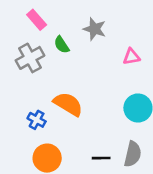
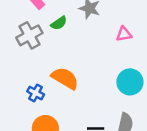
green semicircle: (62, 45) -> (59, 23), turned -91

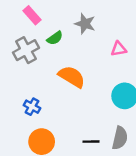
orange semicircle: (65, 78) -> (72, 77), moved

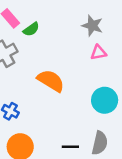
gray star: (85, 24) -> (92, 26), moved
green semicircle: (55, 38) -> (31, 29), moved

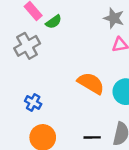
orange semicircle: (51, 81) -> (91, 83), moved

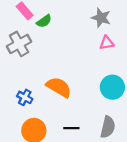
orange semicircle: (91, 83) -> (59, 87), moved
black line: (92, 137) -> (71, 128), moved

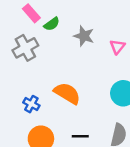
gray star: (101, 18) -> (84, 36), moved
pink triangle: (107, 43) -> (117, 47), turned -42

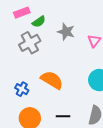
pink rectangle: (31, 13) -> (22, 13), turned -70
gray cross: (25, 48) -> (30, 43), moved

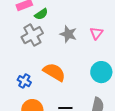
gray star: (66, 32) -> (68, 34), moved

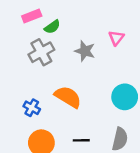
pink triangle: (96, 33) -> (116, 38), moved

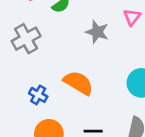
gray cross: (41, 52) -> (26, 39), moved

